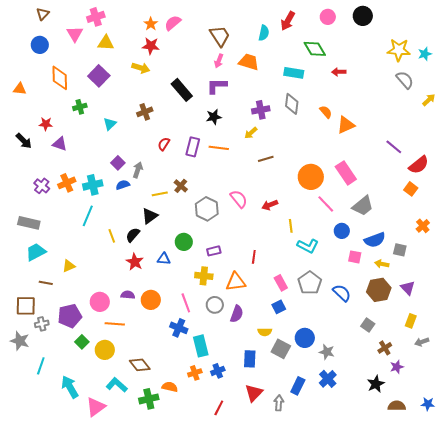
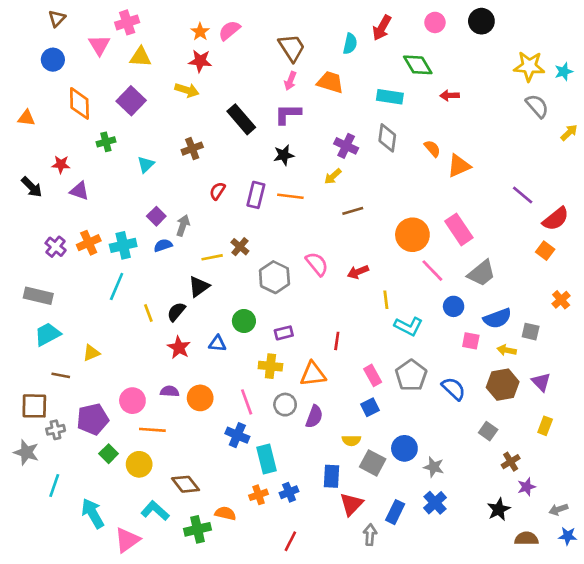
purple cross: (261, 110) -> (346, 146), turned 36
gray arrow: (422, 342) -> (558, 509), moved
red triangle: (254, 393) -> (351, 504), moved

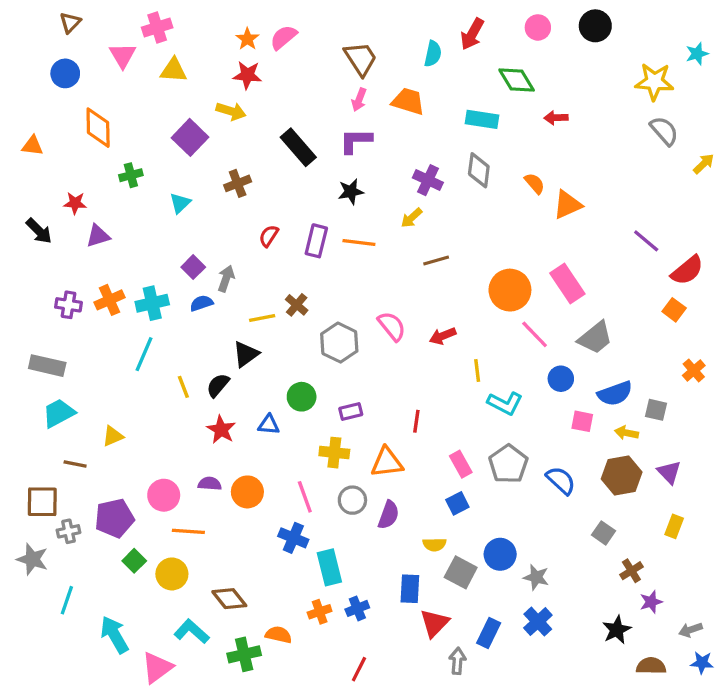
cyan star: (564, 72) -> (697, 54), moved
purple square: (131, 101) -> (190, 137), moved
purple triangle: (79, 191) -> (98, 236), turned -36
purple cross: (56, 247) -> (69, 305), turned -30

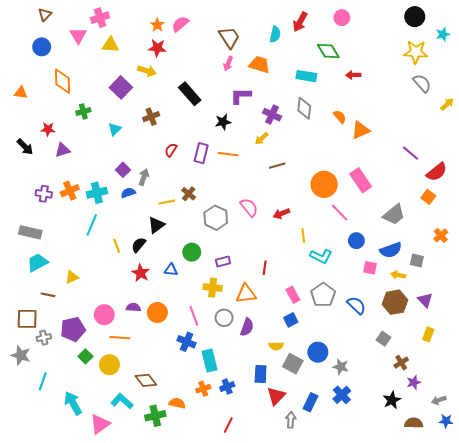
black circle: (595, 26) -> (415, 17), moved
purple L-shape: (356, 141) -> (241, 96), moved
gray trapezoid: (595, 338) -> (394, 215), moved

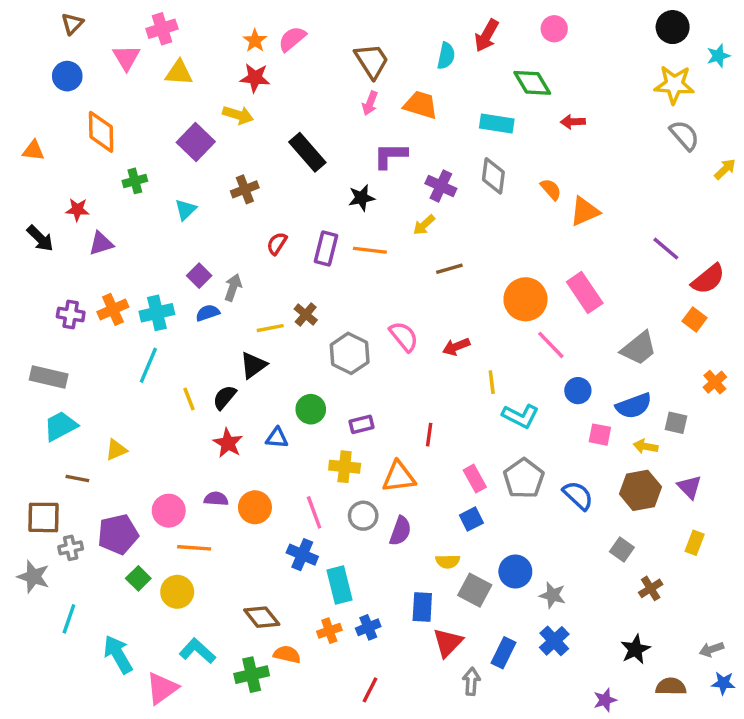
brown diamond: (146, 380) -> (262, 617), moved
purple star: (414, 382) -> (605, 700), moved

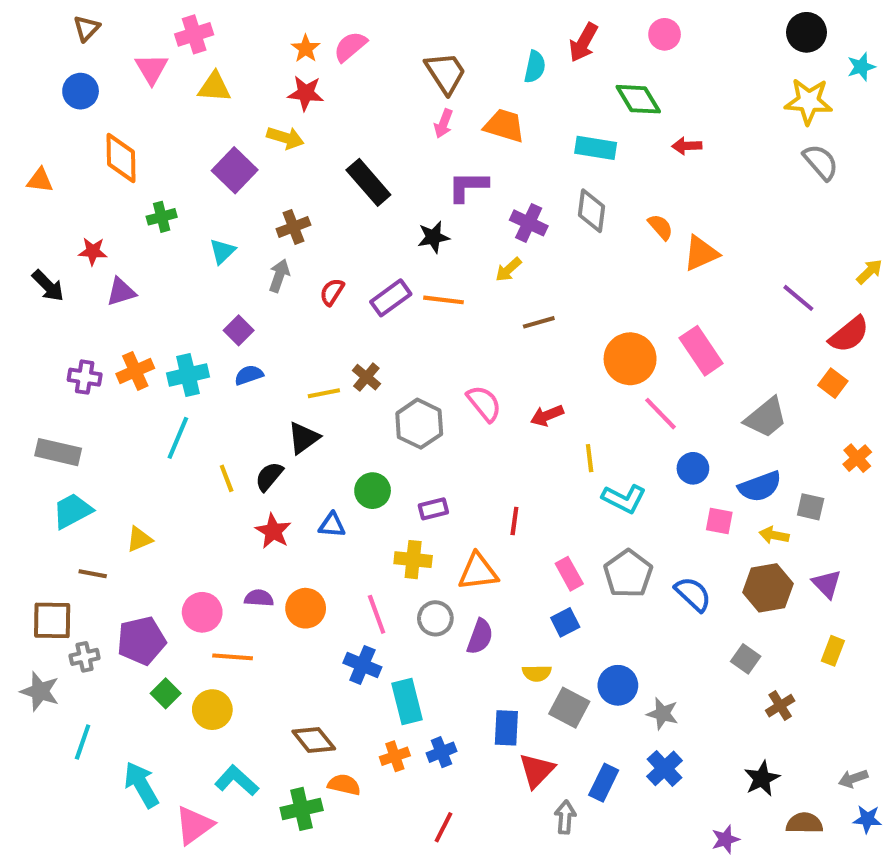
yellow arrow: (725, 169) -> (869, 272), moved
purple rectangle: (326, 249) -> (391, 298), turned 40
gray arrow: (233, 287) -> (279, 276), moved

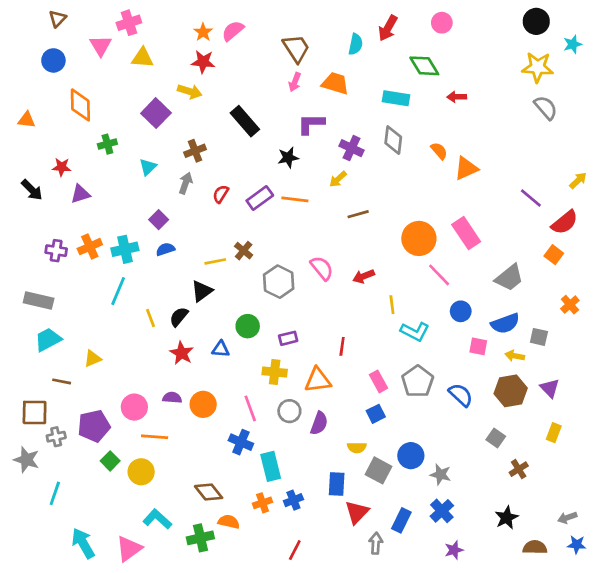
cyan arrow: (141, 785) -> (83, 543), moved
purple star: (725, 839) -> (454, 550), moved

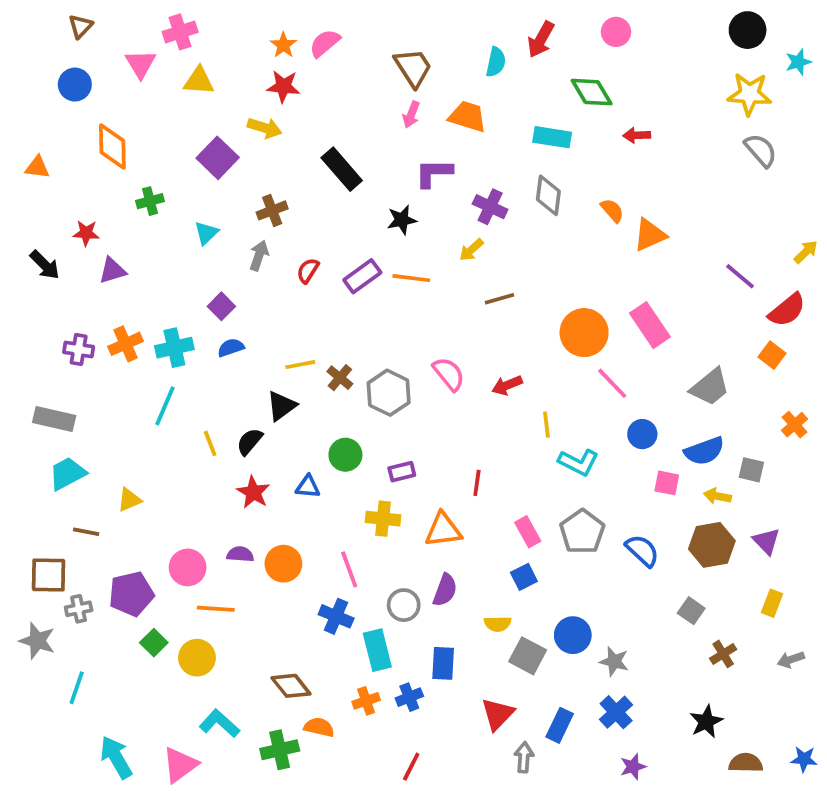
brown cross: (244, 251) -> (340, 378), moved
gray circle: (289, 411) -> (404, 605), moved
blue rectangle: (337, 484) -> (443, 663), moved
gray arrow: (567, 518) -> (791, 660), moved

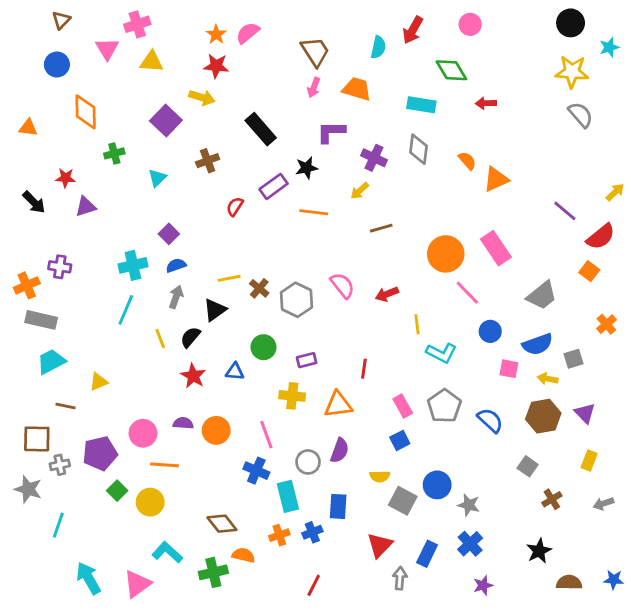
gray arrow: (259, 256) -> (176, 297), moved
purple rectangle: (362, 276) -> (274, 186), moved
orange cross: (126, 344) -> (27, 285), moved
gray square: (751, 470) -> (573, 359), turned -30

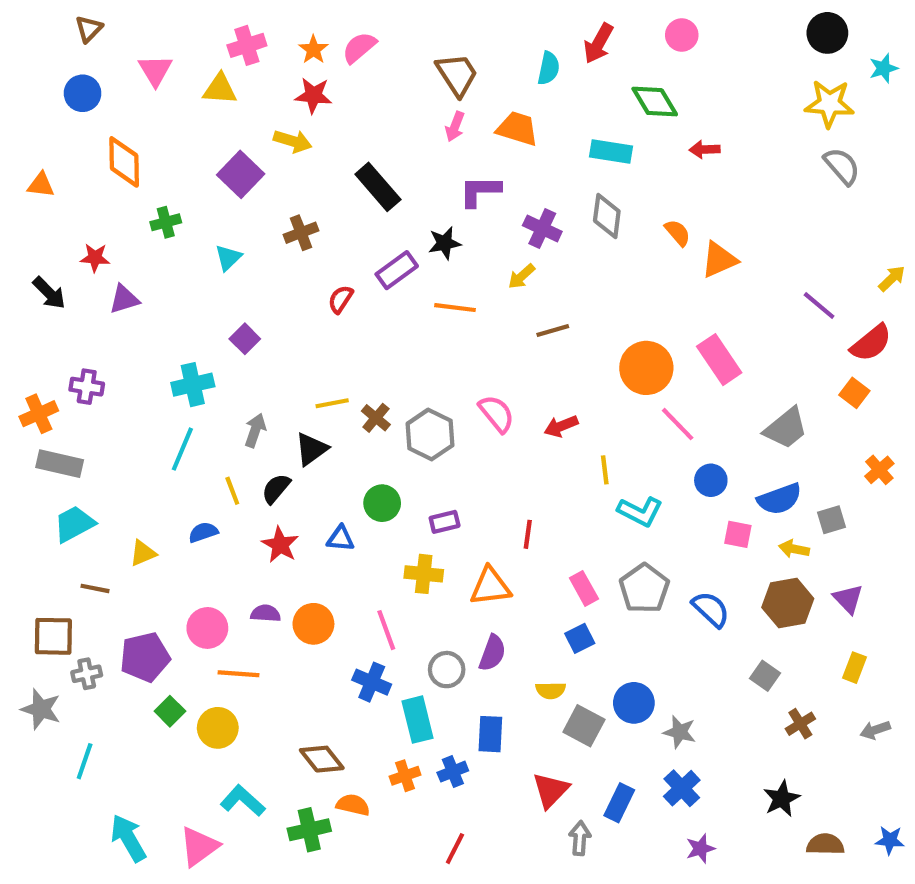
pink cross: (137, 24) -> (247, 45), moved
blue semicircle: (176, 265) -> (203, 532), moved

